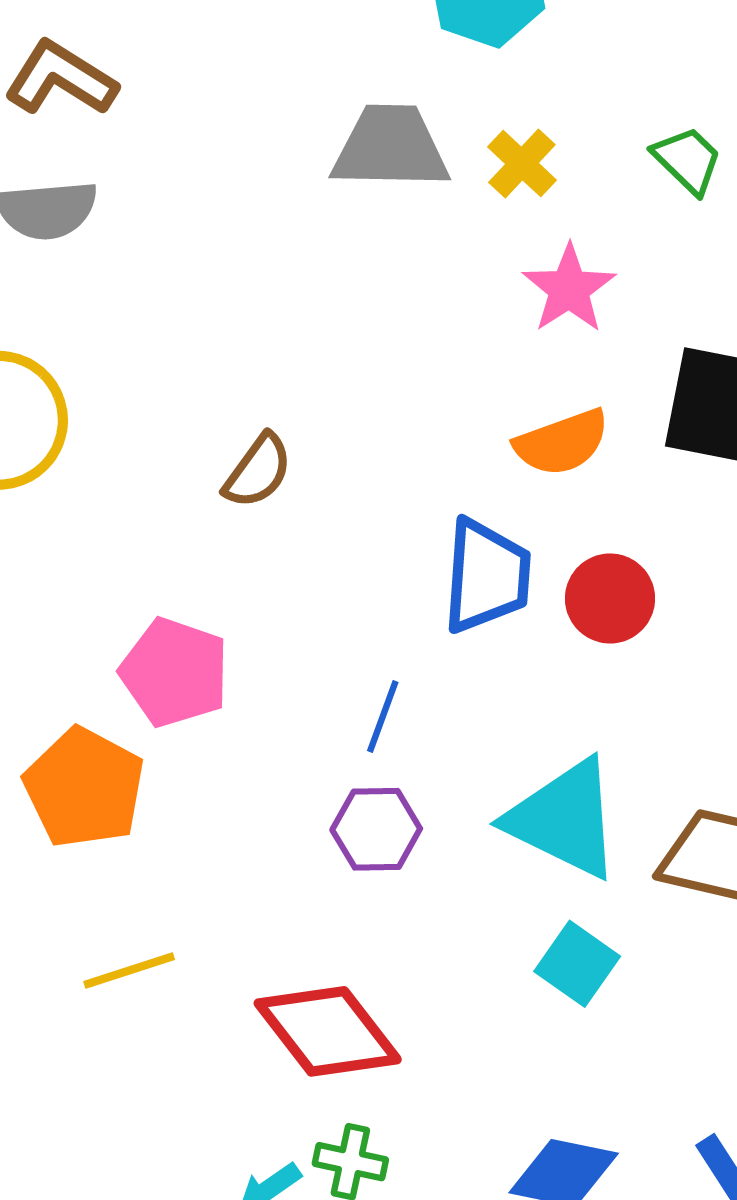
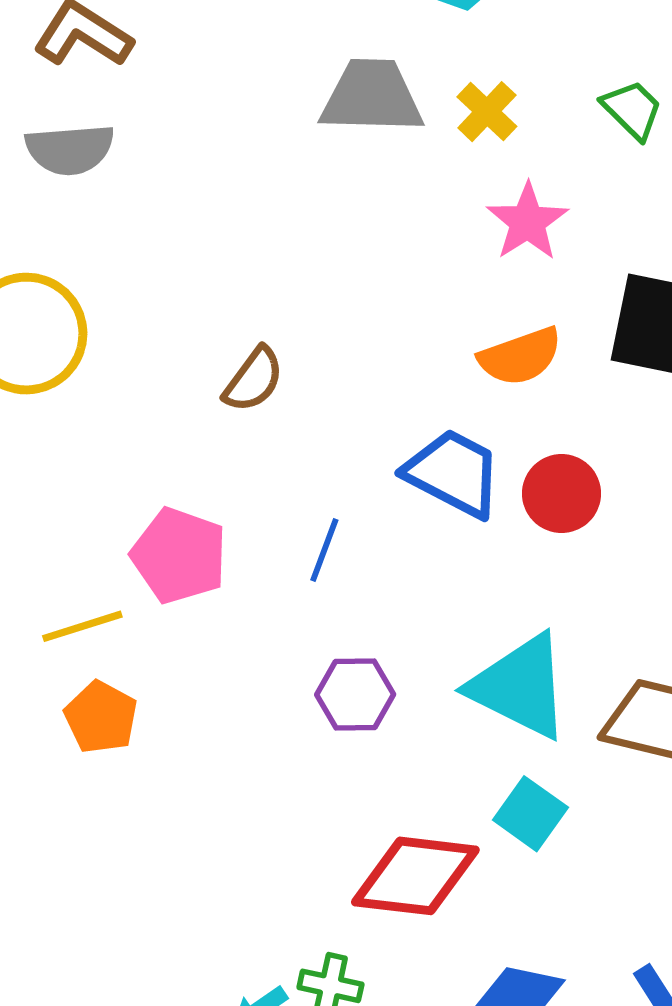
blue trapezoid: (486, 576) -> (453, 473), turned -67
blue line: (383, 717) -> (324, 550), moved
orange pentagon: (84, 788) -> (101, 717), moved, size x0.7
yellow line: (129, 970) -> (82, 626), moved
red diamond: (328, 1031) -> (415, 876), moved, turned -46

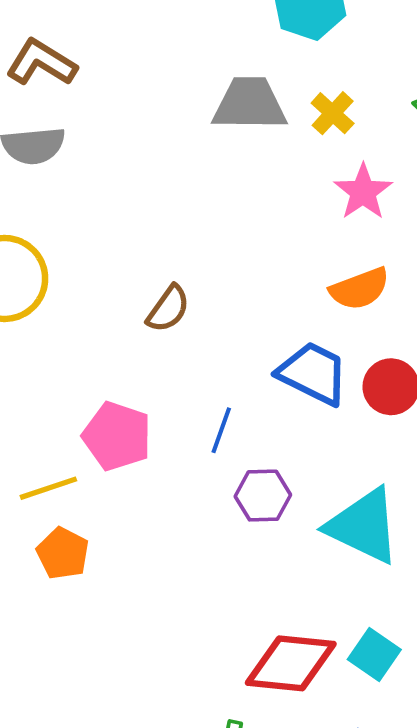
purple hexagon: (355, 695) -> (263, 496), moved
cyan square: (530, 814) -> (374, 655), moved

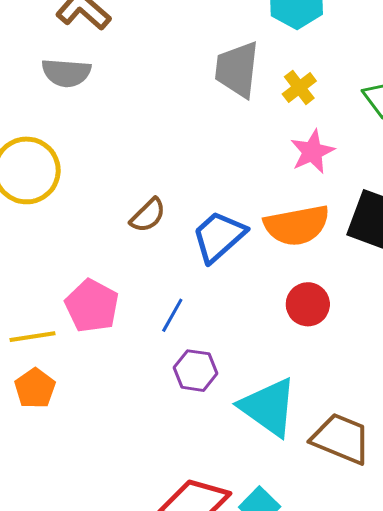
gray trapezoid: (250, 104) -> (237, 69), turned -94
orange semicircle: (360, 289) -> (297, 225), size x1.4
blue trapezoid: (313, 373) -> (219, 236), moved, turned -78

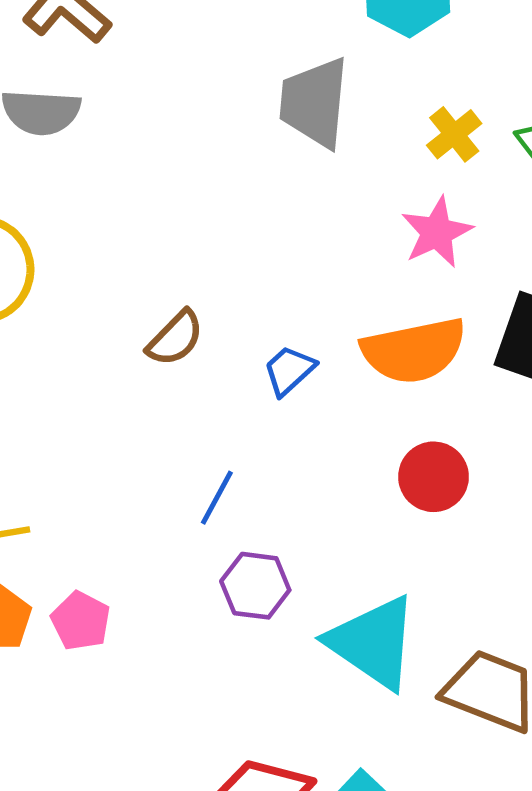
yellow cross: (299, 87) -> (454, 134), moved
blue trapezoid: (219, 236) -> (289, 370), size x0.6
pink pentagon: (92, 306) -> (81, 621), moved, size x0.7

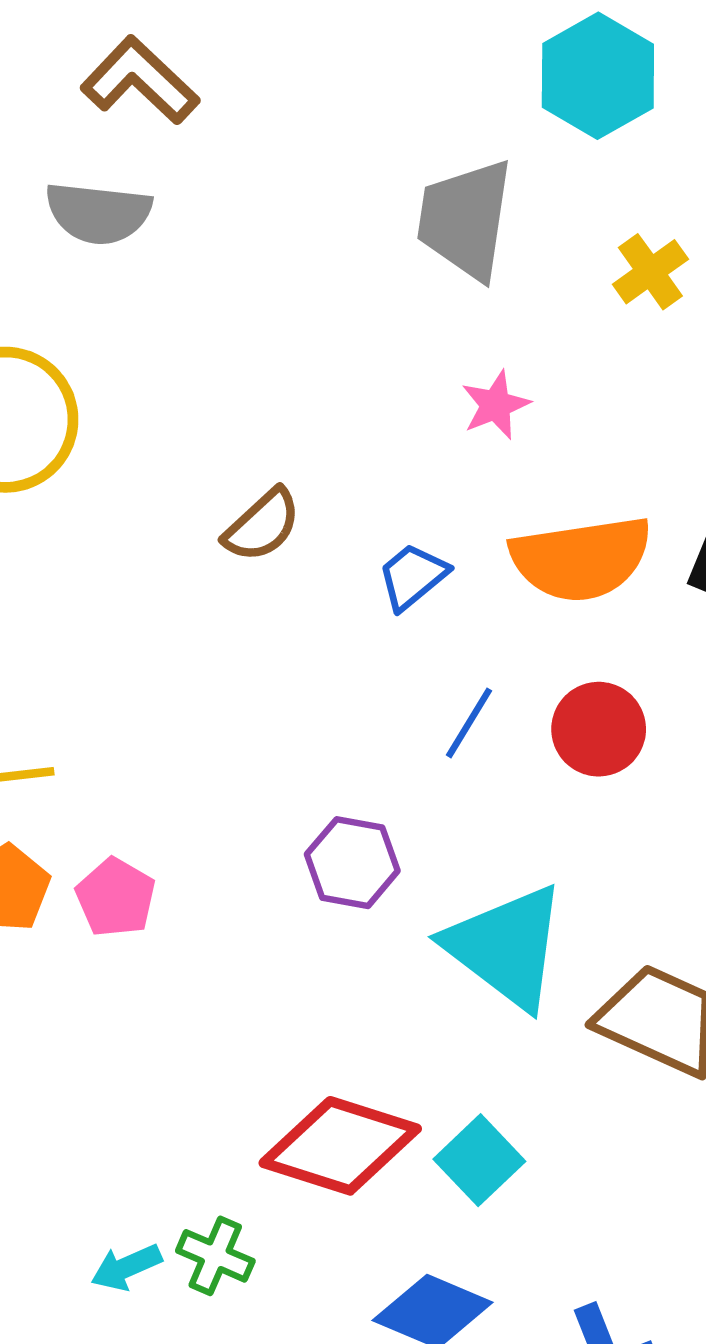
pink star: (437, 232) -> (496, 405), moved, size x0.7
blue line: (217, 498) -> (469, 723), moved

